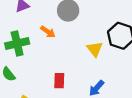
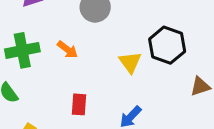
orange arrow: (48, 32) -> (68, 50), moved

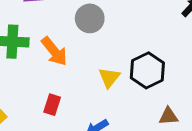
orange arrow: (68, 50) -> (54, 51), size x1.5

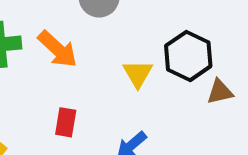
brown triangle: (168, 116) -> (220, 92), moved

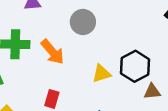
yellow triangle: (138, 74) -> (102, 74), turned 36

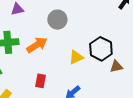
orange arrow: (52, 52) -> (37, 45), turned -75

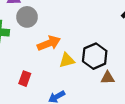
gray circle: (57, 20) -> (27, 17), moved
orange arrow: (37, 45) -> (49, 43), moved

